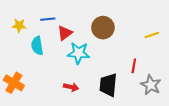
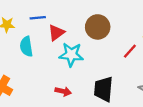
red line: (134, 66) -> (130, 51), moved, turned 32

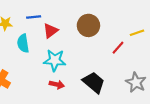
cyan star: (71, 55) -> (55, 60), moved
black trapezoid: (103, 89) -> (94, 82), turned 125

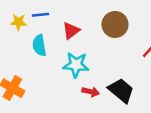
blue line: (34, 17) -> (41, 15), moved
red arrow: (57, 84) -> (91, 92), moved

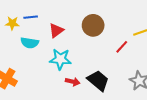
cyan semicircle: (39, 45) -> (30, 43), turned -72

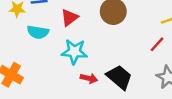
red line: (122, 47) -> (157, 44), moved

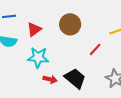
red line: (157, 44) -> (95, 49), moved

